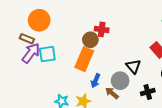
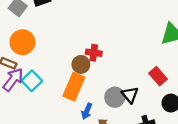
cyan square: (47, 54) -> (32, 81), turned -36
gray circle: (120, 81) -> (115, 97), moved

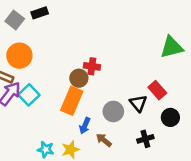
black triangle: (130, 95) -> (138, 103), moved

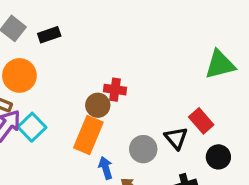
black rectangle: (40, 13) -> (49, 35), moved
blue arrow: (85, 126) -> (106, 168), turned 140

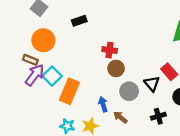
black rectangle: (49, 35) -> (79, 21), moved
brown circle: (98, 105) -> (116, 68), moved
orange rectangle: (88, 135) -> (69, 91), moved

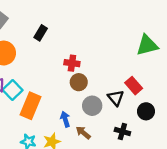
black rectangle: (79, 21) -> (41, 33), turned -40
black cross: (158, 116) -> (122, 132), turned 32

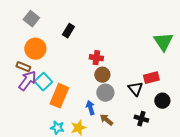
green triangle: (147, 45) -> (163, 42), turned -50
red rectangle: (134, 86) -> (151, 78), turned -63
gray circle: (92, 106) -> (105, 93), moved

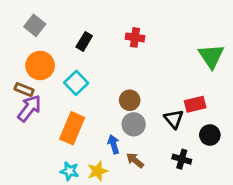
red cross: (96, 58) -> (135, 37), moved
cyan square: (43, 82) -> (76, 83), moved

